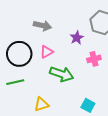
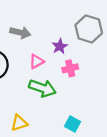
pink triangle: (46, 52) -> (37, 61), moved
pink cross: (94, 59) -> (70, 68), moved

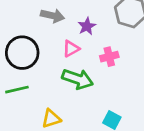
purple star: (60, 46) -> (87, 26), moved

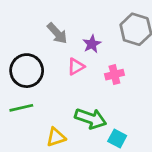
gray arrow: (53, 16) -> (57, 33), turned 35
green arrow: (78, 79) -> (91, 118), moved

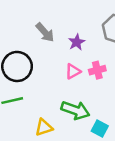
pink triangle: (76, 67) -> (73, 71), moved

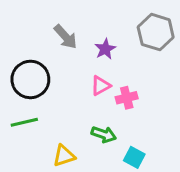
pink cross: (97, 70) -> (127, 98), moved
green arrow: (75, 110) -> (104, 134), size x0.7

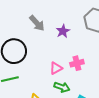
pink triangle: (101, 86) -> (56, 68), moved

